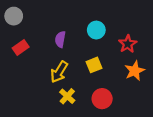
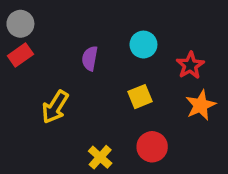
red rectangle: (21, 47) -> (20, 55), moved
yellow arrow: (59, 72) -> (55, 107), moved
yellow cross: (67, 96) -> (100, 157), moved

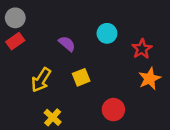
purple semicircle: (90, 58) -> (67, 44), turned 120
yellow square: (140, 97) -> (81, 77), moved
yellow cross: (100, 157) -> (53, 117), moved

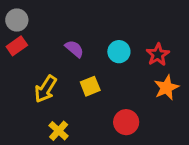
cyan circle: (107, 33) -> (119, 52), moved

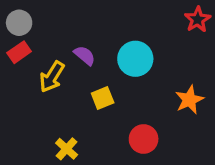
cyan circle: (119, 52) -> (135, 59), size x1.4
red star: (158, 55) -> (198, 19), moved
yellow arrow: (46, 89) -> (52, 77), moved

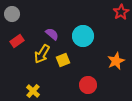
red rectangle: (19, 52) -> (17, 41), moved
yellow arrow: (52, 77) -> (42, 54), moved
yellow cross: (67, 149) -> (33, 91), moved

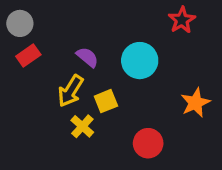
red star: (121, 12) -> (182, 20), moved
red rectangle: (17, 41) -> (28, 55), moved
yellow cross: (33, 91) -> (82, 126), moved

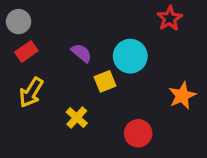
yellow arrow: (71, 91) -> (31, 92), moved
yellow square: (106, 101) -> (105, 81), moved

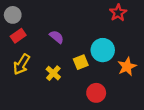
cyan circle: (130, 56) -> (103, 50), moved
yellow square: (105, 81) -> (81, 62), moved
yellow cross: (77, 118) -> (53, 73), moved

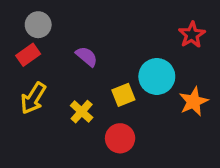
red star: (118, 13) -> (192, 35), moved
gray circle: (13, 15) -> (38, 25), moved
red circle: (96, 93) -> (120, 138), moved

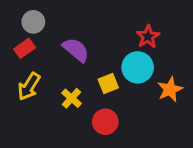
red star: (192, 35) -> (148, 37), moved
purple semicircle: (87, 56) -> (76, 50), size x1.4

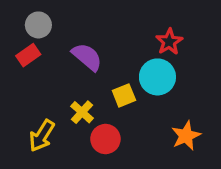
yellow arrow: (29, 86) -> (42, 136), moved
orange star: (170, 89) -> (186, 136), moved
red circle: (105, 122) -> (105, 139), moved

